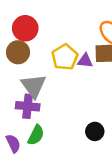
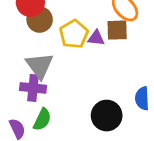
brown circle: (18, 52) -> (40, 20), moved
black circle: (95, 131) -> (107, 116), size x1.5

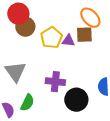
gray triangle: (40, 66) -> (15, 72), moved
purple cross: (33, 88) -> (55, 82), moved

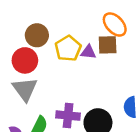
red circle: (18, 14) -> (25, 60), moved
purple cross: (55, 82) -> (68, 116), moved

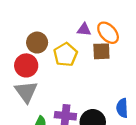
purple triangle: (88, 52) -> (84, 29), moved

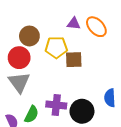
brown square: (101, 51) -> (74, 60), moved
yellow pentagon: (65, 55) -> (56, 47), turned 30

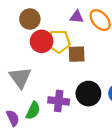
brown circle: (29, 36) -> (30, 19), moved
red circle: (19, 58) -> (42, 41), moved
black circle: (82, 111) -> (88, 94), moved

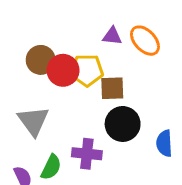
brown circle: (30, 19) -> (41, 60), moved
black circle: (88, 94) -> (123, 124), moved

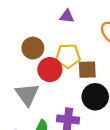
purple triangle: (112, 36) -> (67, 16), moved
red circle: (63, 70) -> (50, 70), moved

